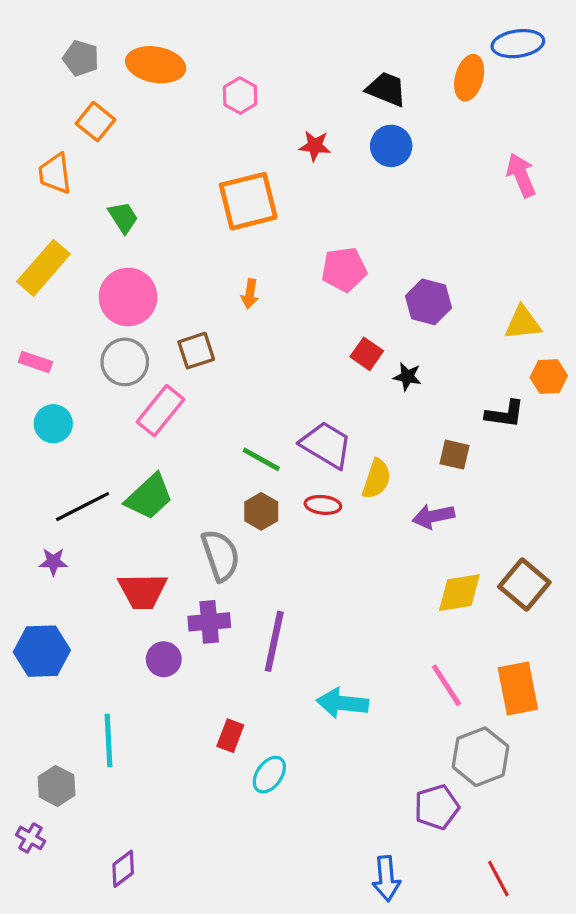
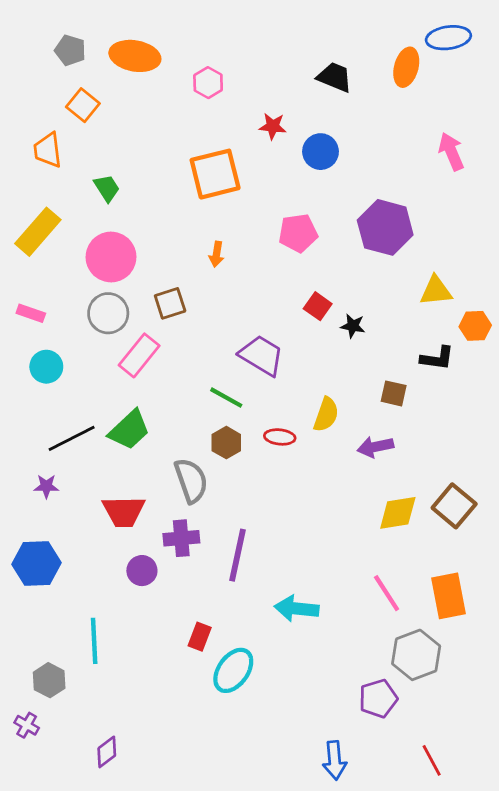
blue circle: (391, 146) -> (321, 152), moved
purple hexagon: (429, 302) -> (385, 227), moved, size x1.4
yellow triangle: (523, 323) -> (436, 291), moved
purple trapezoid: (326, 445) -> (261, 355), moved
cyan ellipse: (269, 775) -> (233, 670), size x1.4

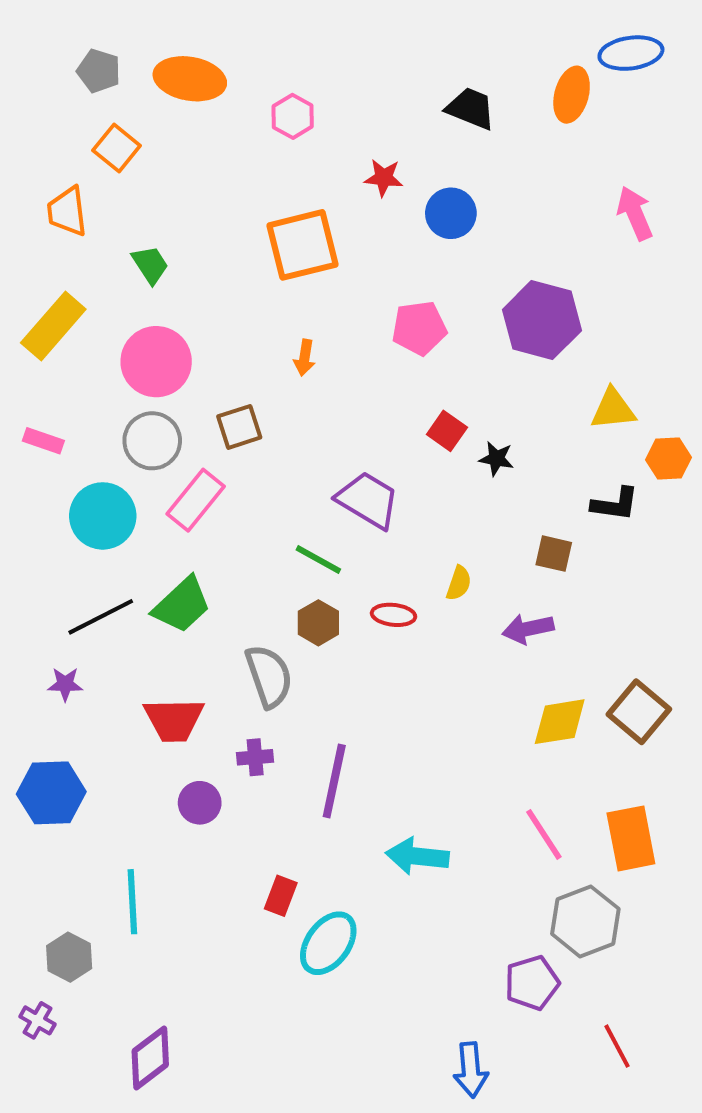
cyan circle: (46, 367) -> (103, 516), moved, size x1.4
yellow semicircle: (326, 414) -> (459, 583), size x0.7
purple cross: (181, 538) -> (255, 757), size x0.7
purple diamond: (107, 752) -> (150, 1058), size x1.4
red line: (432, 760) -> (617, 1046), moved

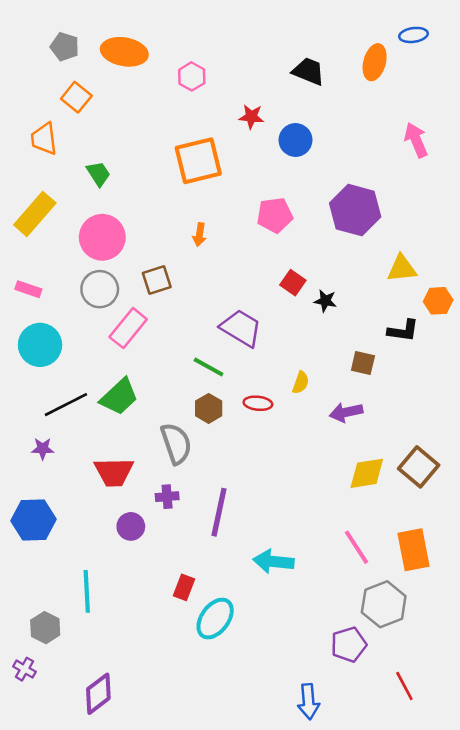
blue ellipse: (631, 53) -> (413, 35), size x0.7
cyan circle: (103, 516) -> (40, 345), moved

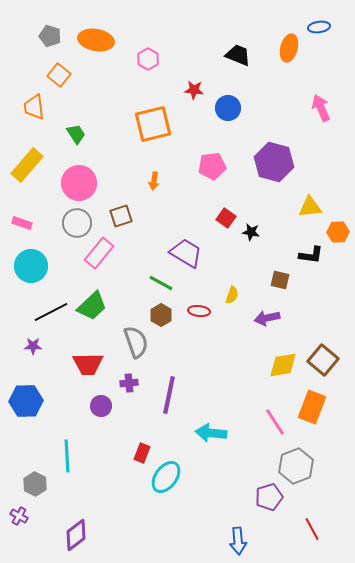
orange rectangle: (413, 550) -> (312, 407), moved, turned 32

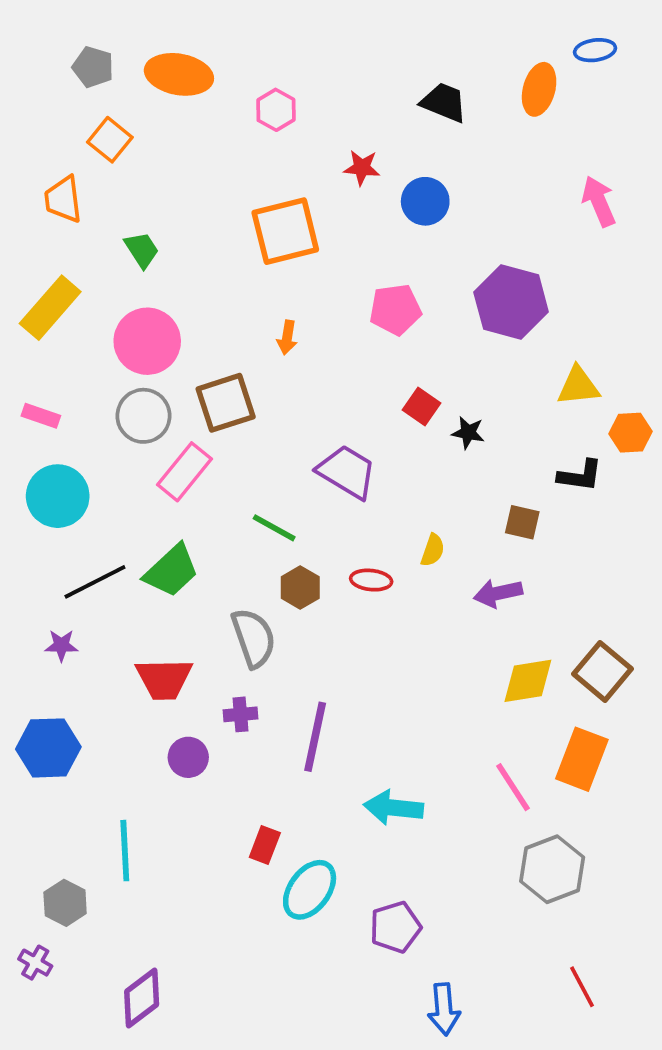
brown square: (121, 216) -> (226, 403), size x1.4
green line: (161, 283) -> (274, 528), moved
purple pentagon: (269, 497) -> (395, 927), moved

